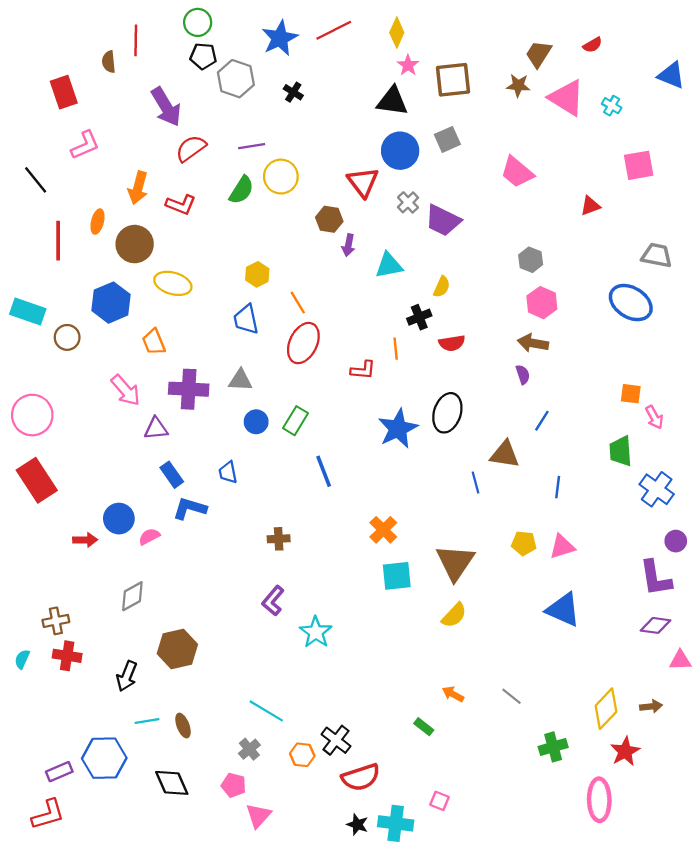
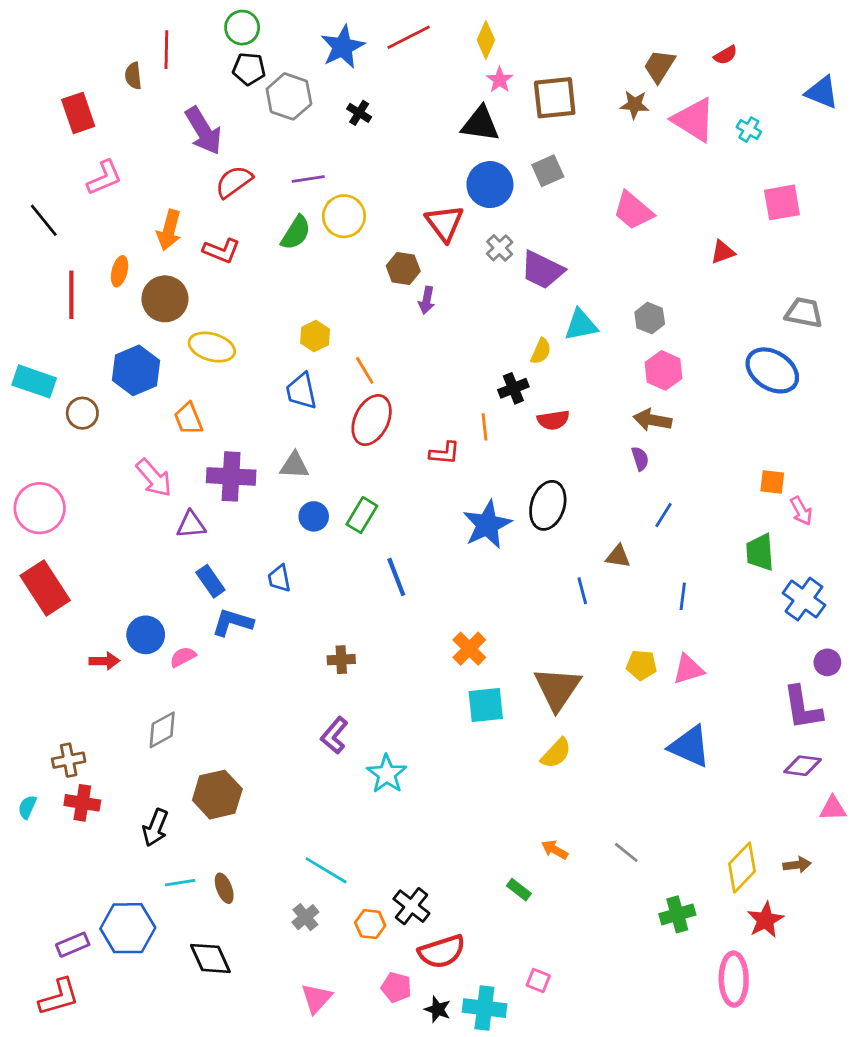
cyan triangle: (389, 265) -> (581, 325), moved
brown triangle: (505, 454) -> (618, 556), size x0.7
pink pentagon: (234, 785) -> (396, 987), moved

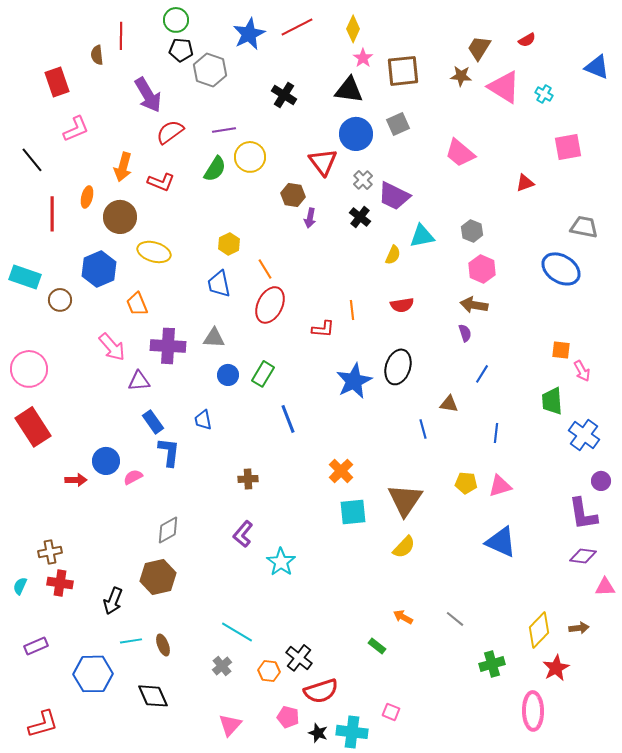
black cross: (359, 113) -> (284, 95), moved, size x1.4
black cross: (513, 388) -> (360, 217), moved, turned -30
blue L-shape: (232, 622) -> (169, 452), turned 80
gray diamond: (162, 730) -> (168, 530), moved
purple rectangle: (73, 945) -> (36, 646), moved

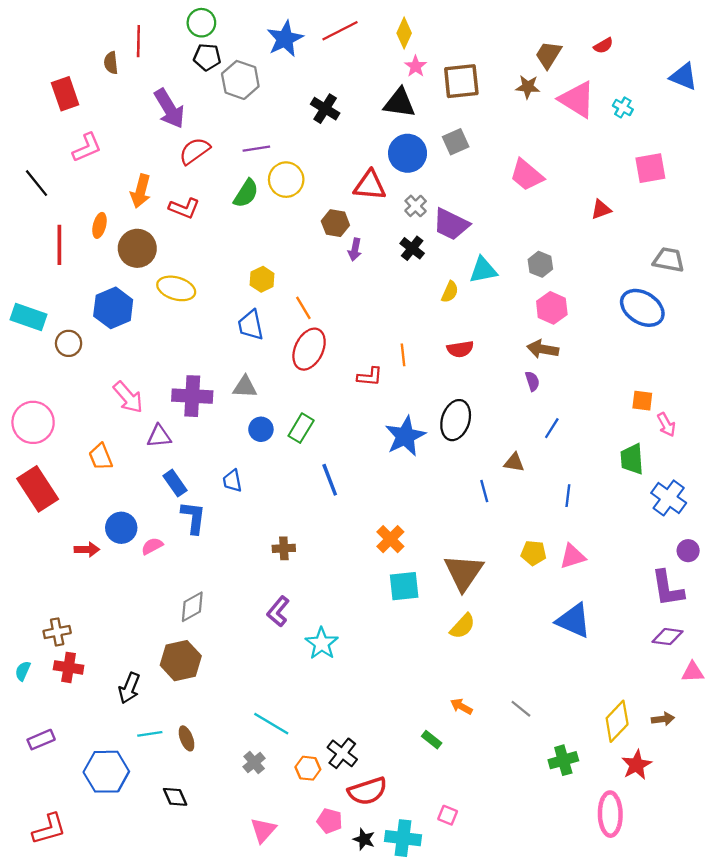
red triangle: (323, 162) -> (370, 185), turned -48
orange trapezoid: (137, 304) -> (101, 457), moved
black diamond: (153, 696) -> (175, 797), size x0.7

